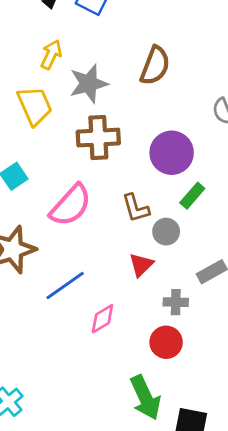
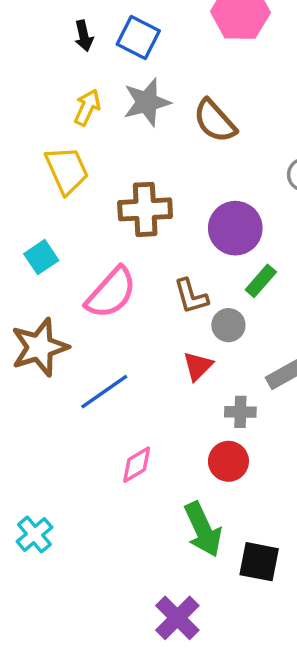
brown semicircle: (155, 66) -> (215, 121), turned 117
gray star: (89, 84) -> (147, 102), moved
pink diamond: (102, 319) -> (137, 465), moved

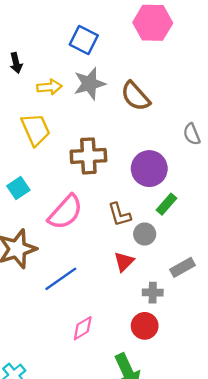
black arrow: (84, 36) -> (16, 63), moved
yellow arrow: (87, 107) -> (49, 87), turned 60

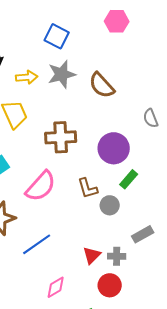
pink hexagon: (153, 23) -> (117, 21), size x0.7
red triangle: (124, 262) -> (92, 255), moved

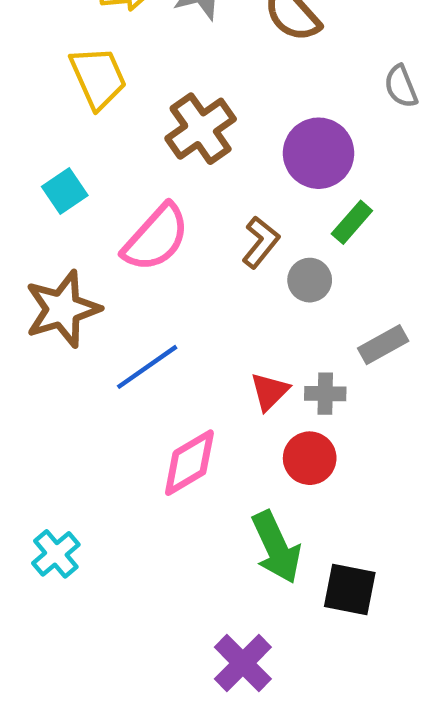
brown cross: (61, 137) -> (201, 129), turned -32
brown L-shape: (88, 188) -> (261, 242), turned -125
pink diamond: (56, 287) -> (189, 463), size x1.4

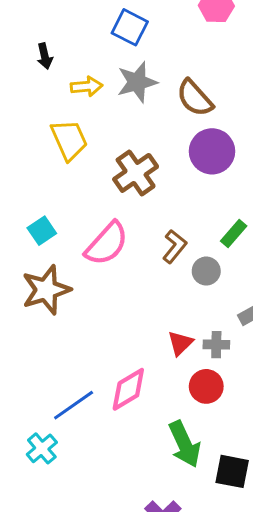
purple circle: (319, 153) -> (212, 151), moved
cyan square: (65, 191) -> (42, 231), moved
blue line: (147, 367) -> (74, 405), moved

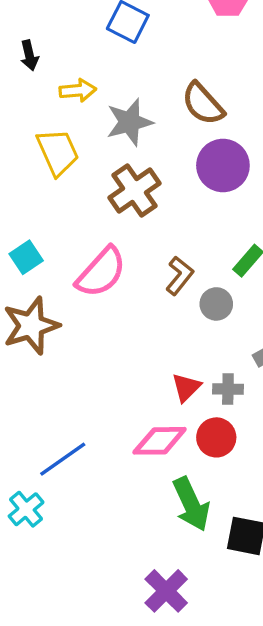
gray star: (137, 82) -> (129, 122), moved
pink diamond: (128, 389) -> (160, 441), moved, turned 30

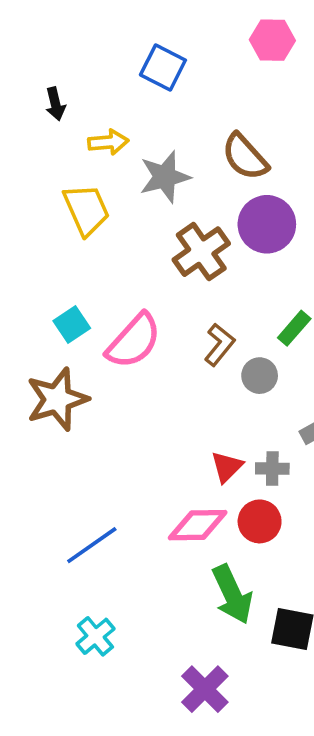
brown cross: (135, 191) -> (201, 252), moved
cyan square: (26, 257) -> (72, 325), moved
cyan cross: (26, 509) -> (95, 636), moved

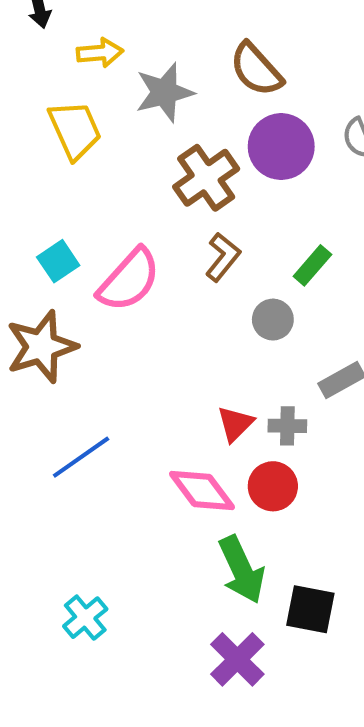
brown L-shape: (219, 345) -> (223, 257), moved
pink diamond: (198, 525) -> (202, 490), turned 54
blue line: (92, 545) -> (81, 457), moved
purple cross: (205, 689) -> (237, 659), moved

